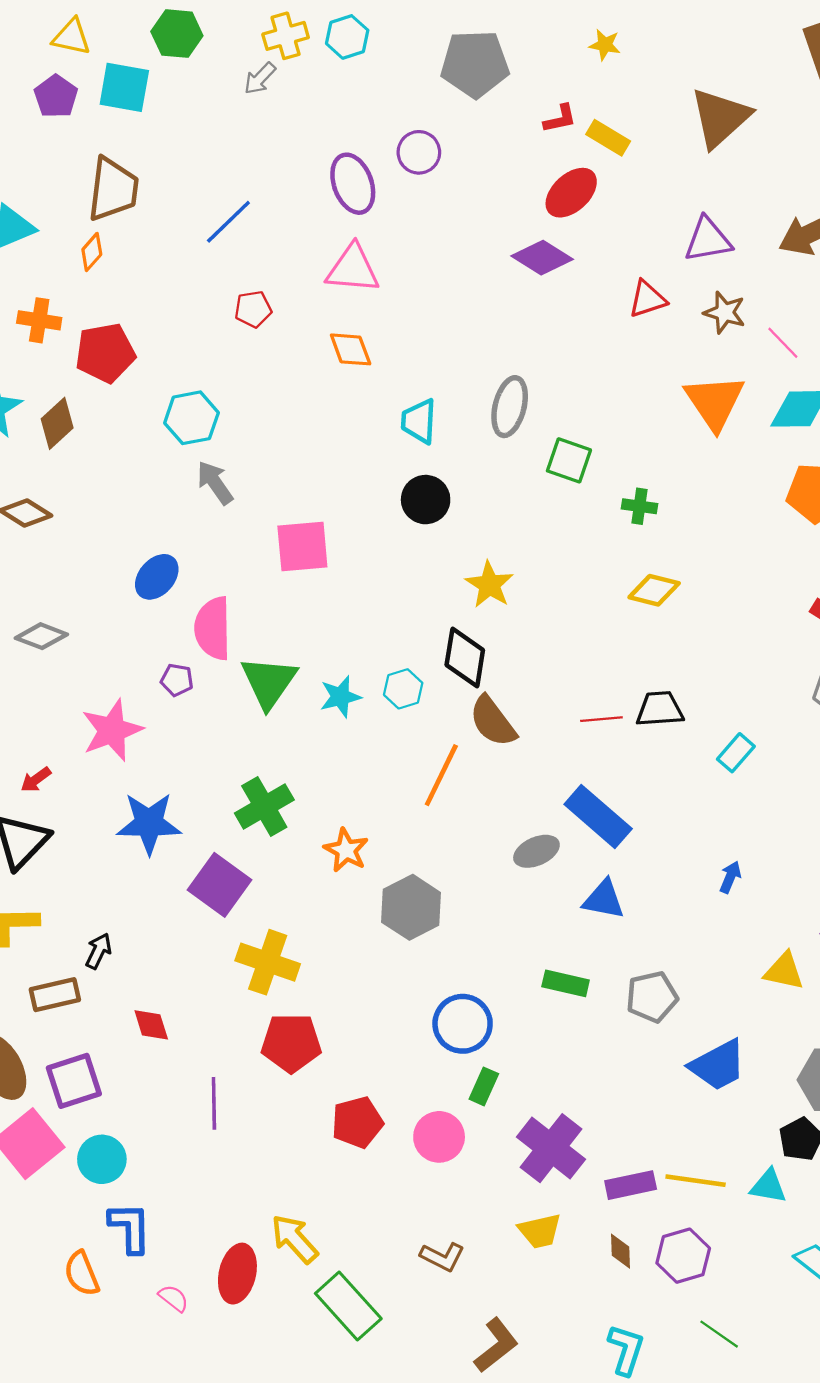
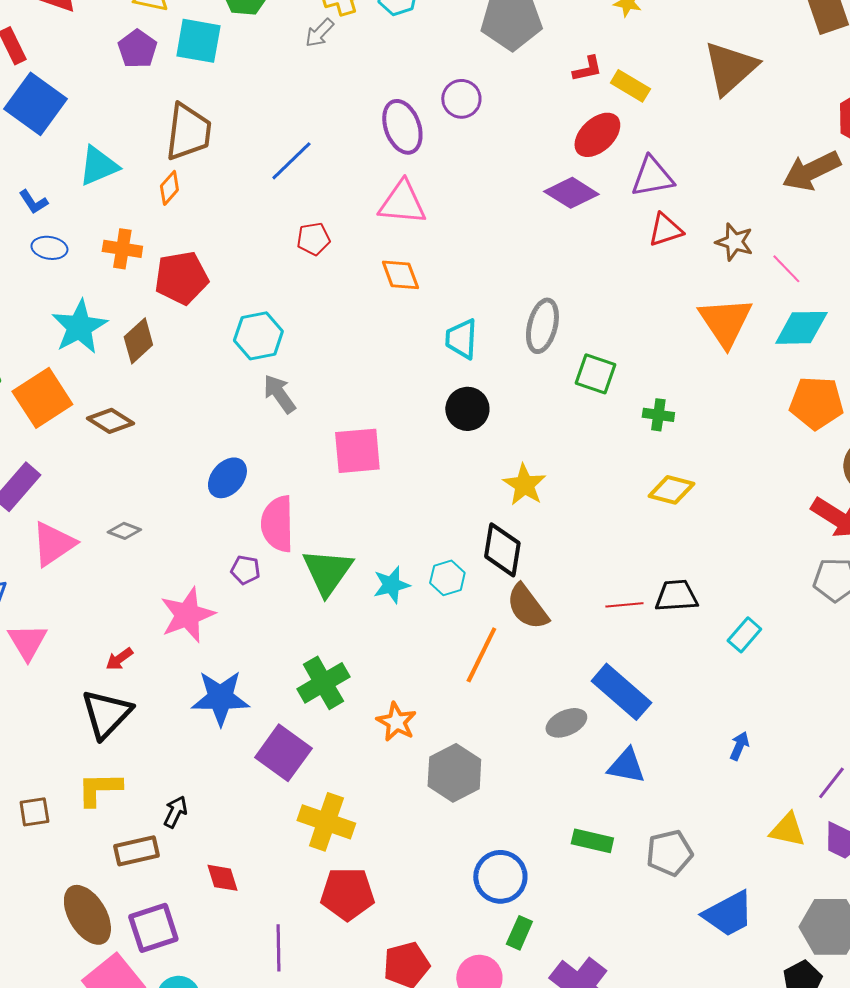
purple triangle: (708, 240) -> (652, 177), moved
gray diamond: (41, 636) -> (124, 531), size x0.7

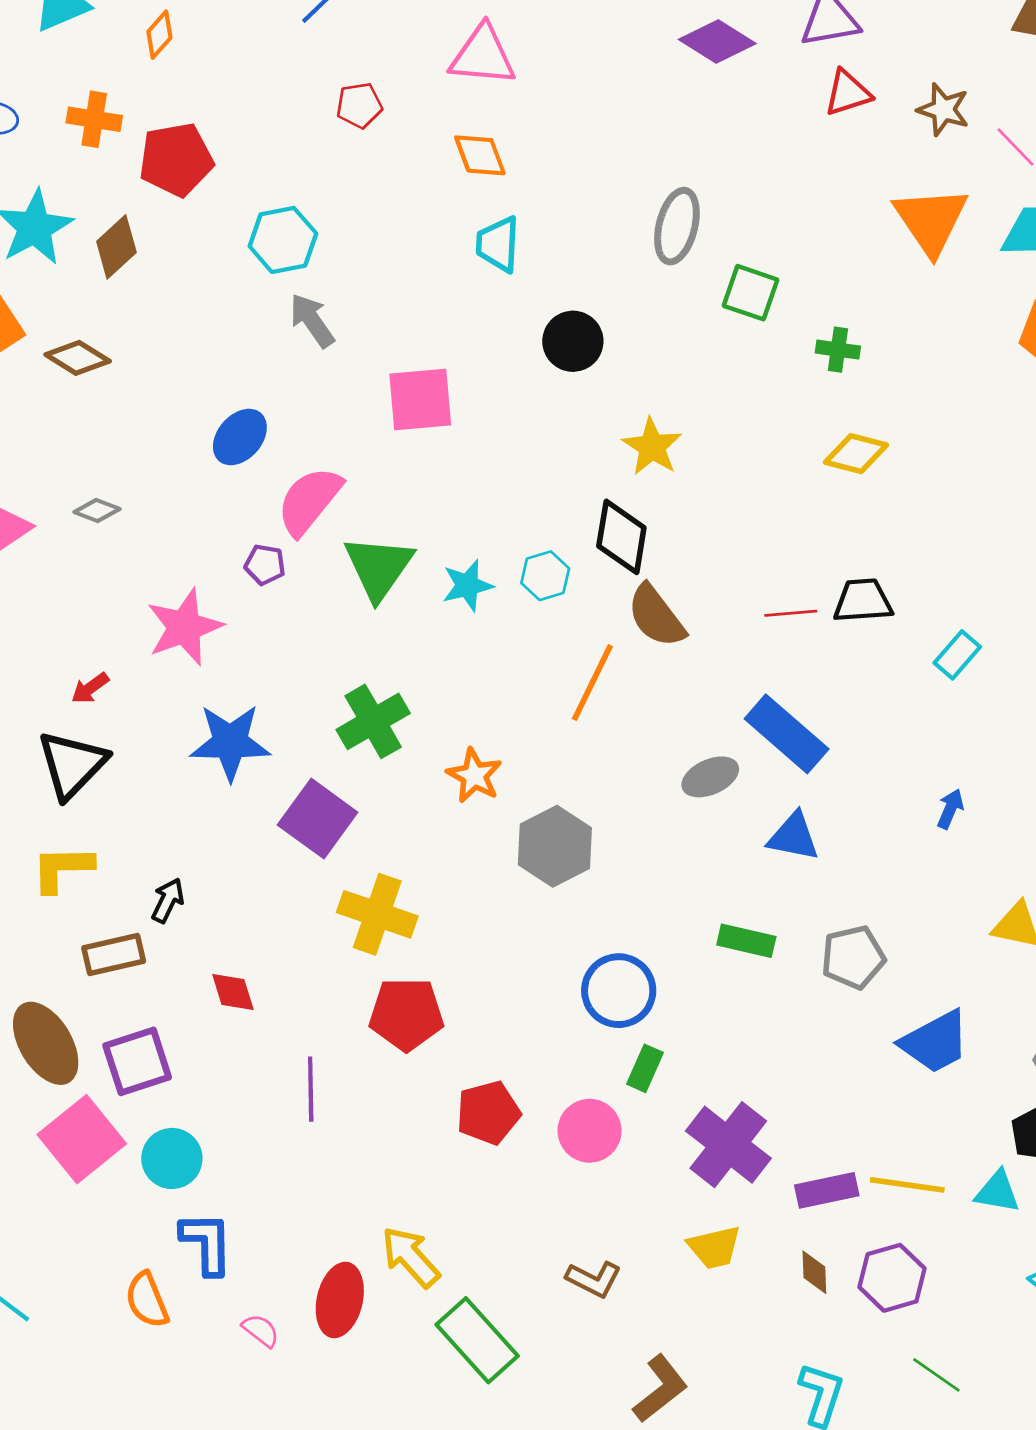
cyan trapezoid: (461, 339) -> (498, 244), moved
pink semicircle: (277, 524) -> (309, 501), turned 40

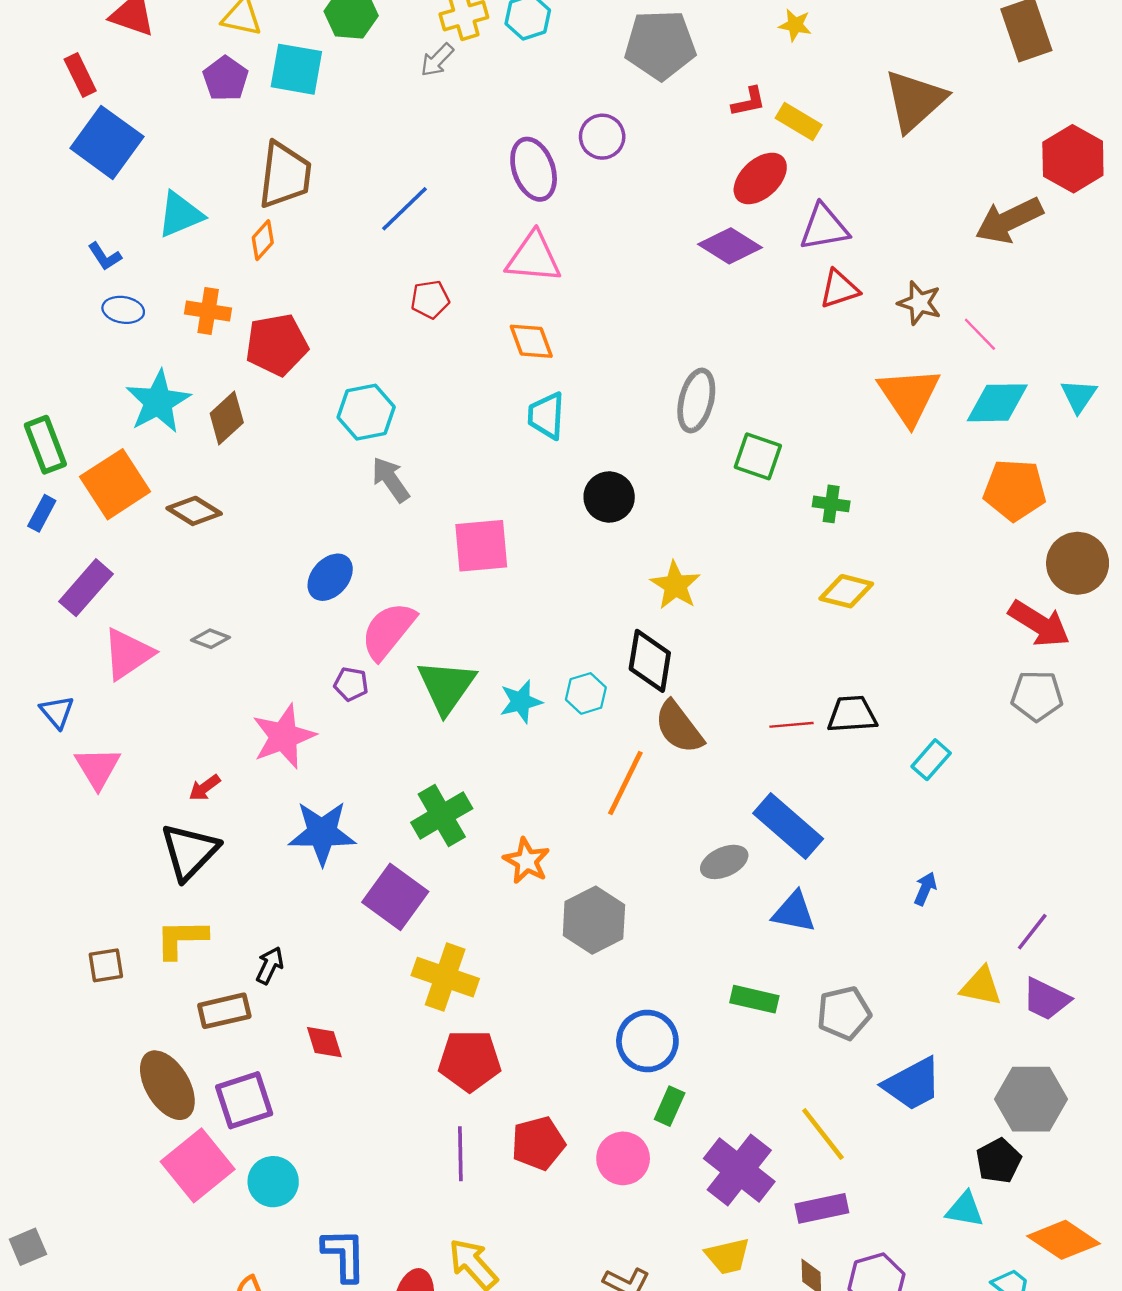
purple line: (311, 1089) -> (460, 1154), moved
yellow line: (907, 1185) -> (823, 1134), moved, turned 44
blue L-shape: (207, 1243) -> (344, 1255), moved

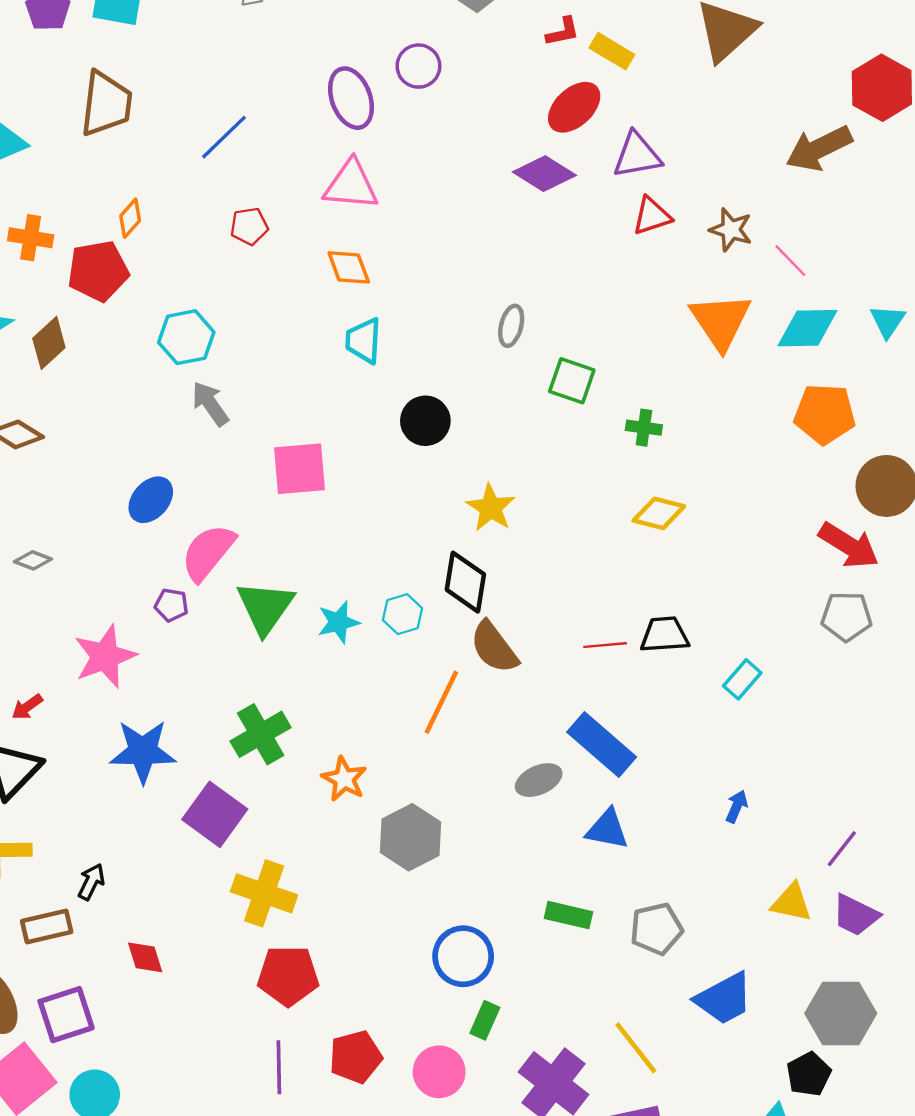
orange diamond: (263, 240) -> (130, 218), moved
gray ellipse: (696, 401) -> (511, 326), size x0.7

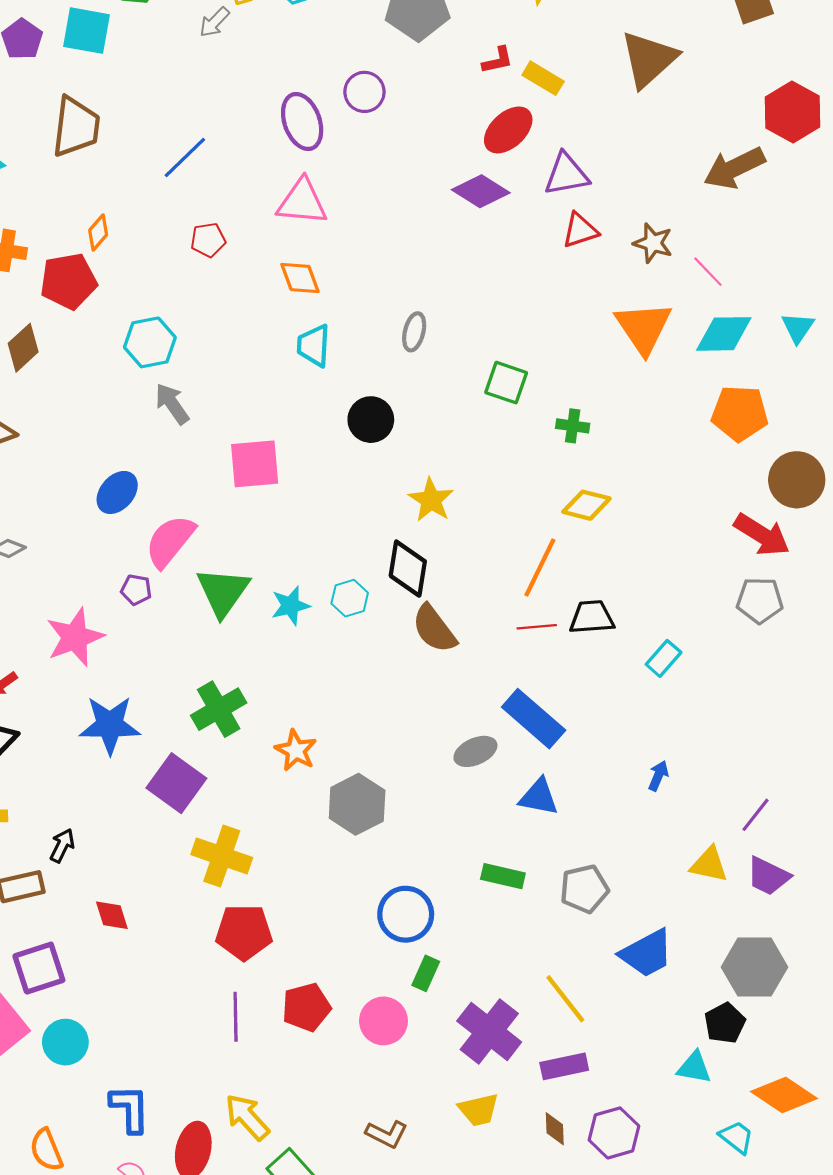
gray ellipse: (511, 326) -> (414, 332), moved
orange line: (441, 702) -> (540, 568), moved

